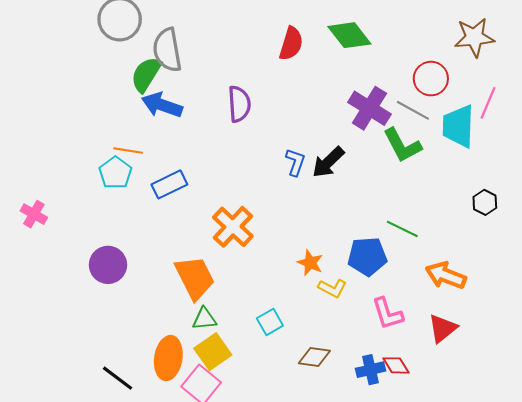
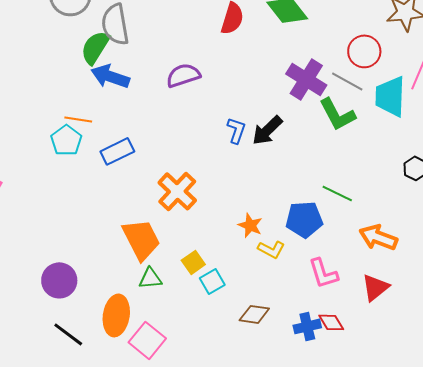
purple semicircle: (239, 104) -> (183, 75), turned -104
purple circle: (108, 265) -> (59, 280), moved
yellow square: (213, 352) -> (193, 262), moved, size x0.7

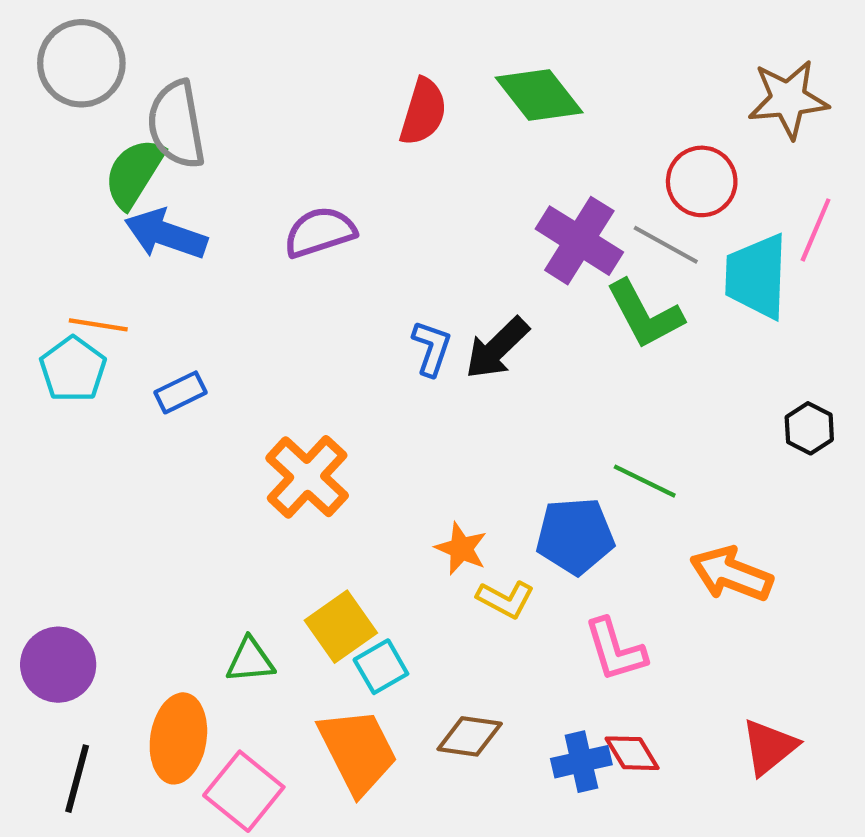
blue rectangle: (117, 151) -> (181, 392), size x0.7
orange trapezoid: (141, 239) -> (358, 751), moved
yellow square: (193, 262) -> (341, 627), size x1.4
red triangle: (375, 287) -> (769, 747), moved
black line: (68, 334) -> (77, 779), turned 68

